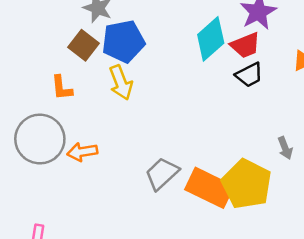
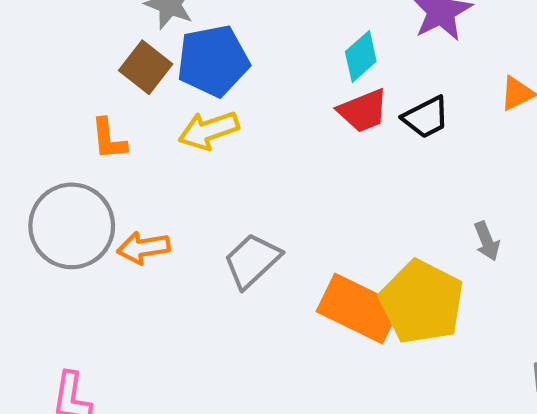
cyan diamond: (211, 39) -> (361, 56), size x0.7
red trapezoid: (245, 45) -> (363, 111), moved
yellow arrow: (121, 83) -> (209, 130), turned 92
gray trapezoid: (162, 174) -> (252, 261), moved

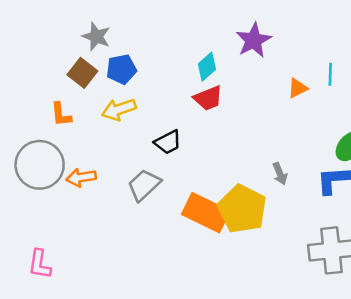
blue pentagon: (213, 61) -> (121, 69), size x0.7
black trapezoid: (426, 117) -> (168, 142), moved

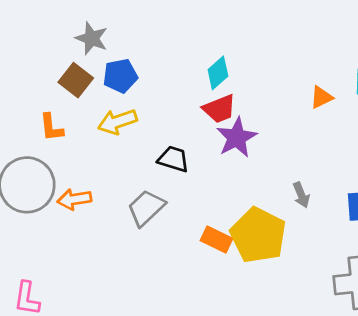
purple star: (254, 40) -> (237, 138), moved
black trapezoid: (168, 142) -> (173, 159), turned -136
orange rectangle: (206, 213) -> (217, 239), size x0.6

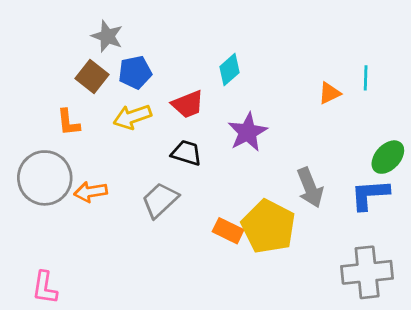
red trapezoid: (219, 109) -> (188, 104), moved
gray arrow: (301, 195) -> (310, 188), size x1.6

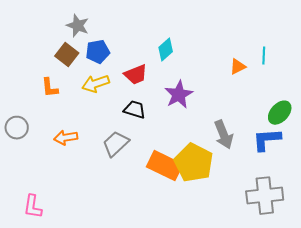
gray circle: (45, 178) -> (17, 128), moved, size x0.6
orange rectangle: (228, 231) -> (165, 166), size x1.6

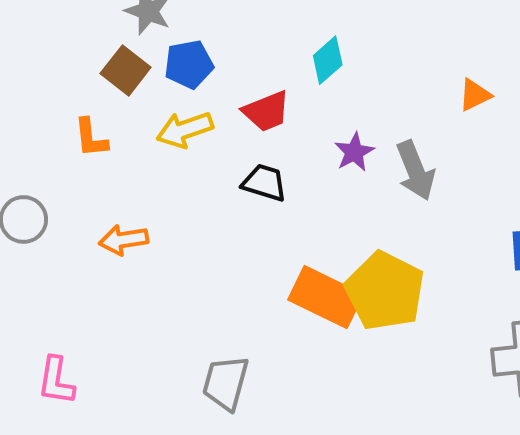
purple star: (179, 95) -> (354, 152), size x0.7
gray arrow: (224, 135) -> (415, 170), moved
gray trapezoid: (116, 144) -> (226, 383), moved, turned -32

